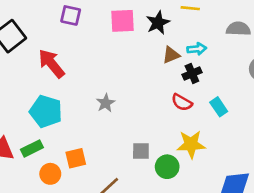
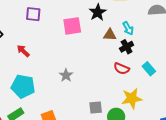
pink square: (123, 21) -> (72, 26), moved
cyan arrow: (197, 49) -> (128, 28), turned 72
brown triangle: (171, 55) -> (110, 35), turned 32
red arrow: (51, 64) -> (23, 51), size x0.6

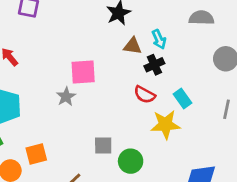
pink square: (72, 26) -> (83, 72), moved
yellow star: (132, 98) -> (165, 125), moved

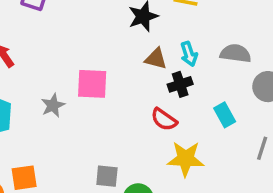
gray semicircle: (201, 18) -> (236, 53), moved
gray star: (66, 97) -> (53, 105), moved
cyan rectangle: (183, 99) -> (225, 115), moved

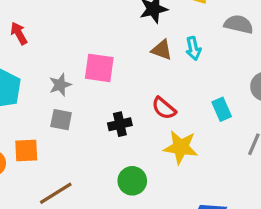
gray semicircle: (236, 53) -> (239, 24), moved
black cross: (180, 84) -> (120, 124), moved
gray square: (107, 176) -> (61, 120), moved

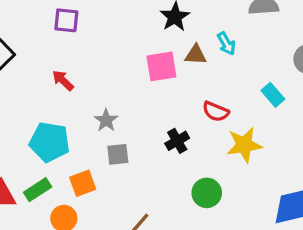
red arrow: (19, 33) -> (63, 80), moved
pink square: (99, 68) -> (161, 66), moved
orange square: (26, 150) -> (83, 183), moved

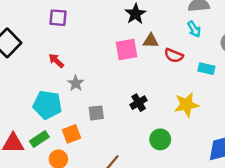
cyan arrow: (226, 44) -> (194, 29), moved
cyan rectangle: (273, 95) -> (206, 69), turned -35
red semicircle: (216, 112) -> (174, 55), moved
gray star: (106, 120) -> (76, 83), moved

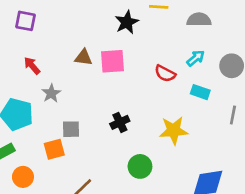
purple square: (58, 18) -> (25, 21), moved
cyan arrow: (194, 29) -> (196, 58), moved, turned -105
brown triangle: (151, 41) -> (83, 57), moved
orange square: (71, 134) -> (54, 149), moved

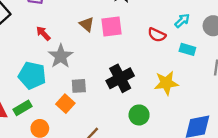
brown triangle: (83, 57) -> (87, 24), turned 35
gray star: (51, 93) -> (61, 56), size x1.5
black cross: (120, 122) -> (120, 78), size x1.6
orange square: (54, 149) -> (65, 104), turned -30

